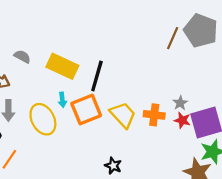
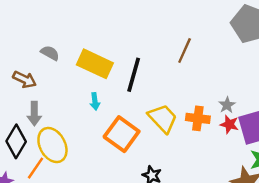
brown line: (173, 38) -> (185, 50), moved
orange square: (86, 109) -> (122, 134), moved, turned -32
yellow ellipse: (43, 119) -> (52, 145), moved

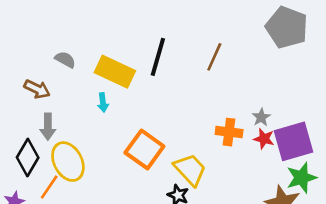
black line: (134, 75) -> (158, 57), moved
cyan arrow: (95, 101) -> (103, 102), moved
yellow trapezoid: (163, 118) -> (190, 170), moved

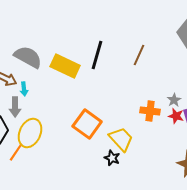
gray semicircle: (65, 60) -> (28, 57), size x1.8
cyan arrow: (103, 102) -> (24, 89), moved
yellow ellipse: (68, 162) -> (30, 133), turned 52

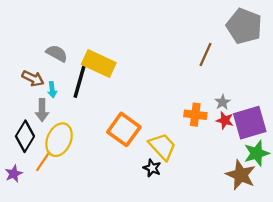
black line: (97, 55) -> (79, 82), moved
brown line: (139, 55) -> (206, 55), moved
gray semicircle: (28, 57) -> (57, 53), size x0.7

